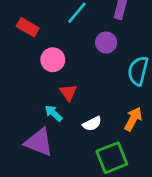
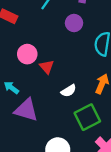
pink circle: (53, 60) -> (27, 54), moved
cyan arrow: (54, 113) -> (11, 88), moved

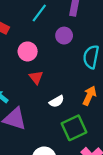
pink circle: (27, 54) -> (28, 51), moved

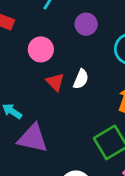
white semicircle: (57, 101) -> (81, 79), moved, turned -32

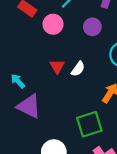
pink circle: (41, 49) -> (53, 24), moved

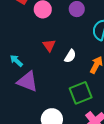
white semicircle: (78, 69) -> (70, 56), moved

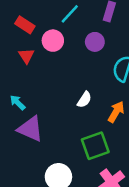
red triangle: (49, 45) -> (26, 56), moved

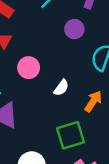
pink circle: (53, 41) -> (29, 68), moved

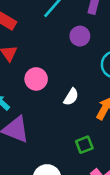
green square: (71, 135) -> (84, 145), size x0.6

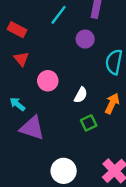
green square: (84, 145) -> (89, 123), moved

